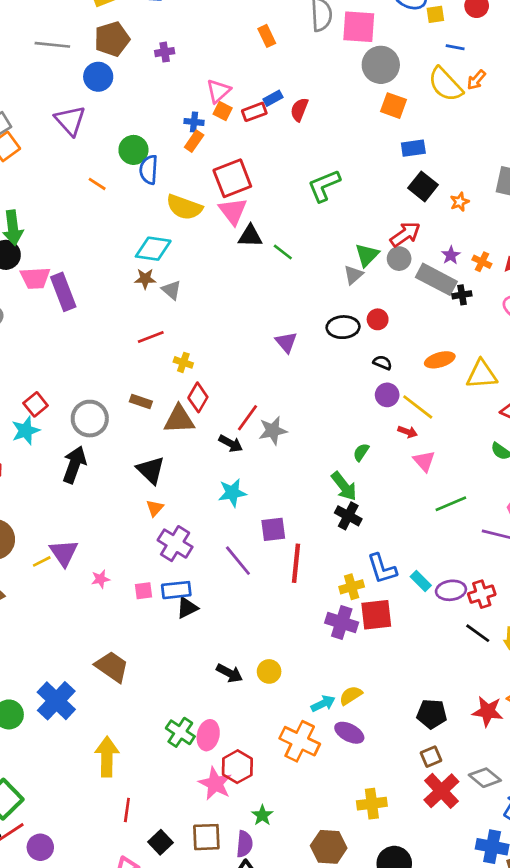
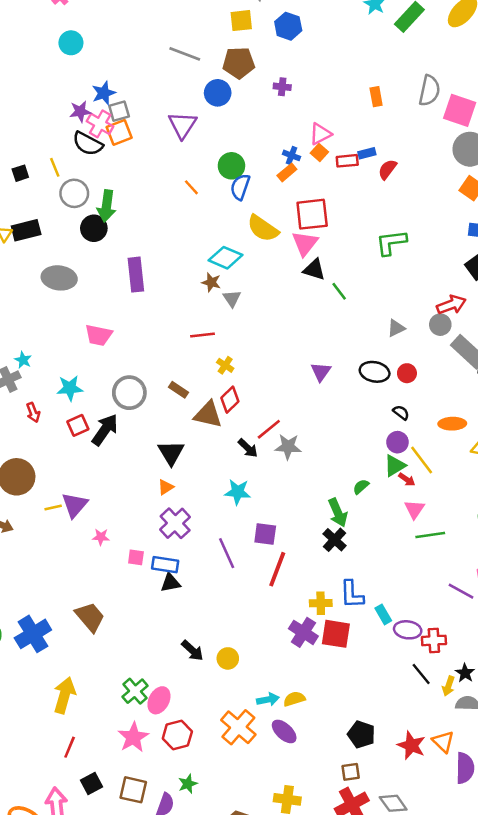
green triangle: (367, 255) -> (395, 466), moved
pink trapezoid: (35, 278) -> (99, 335), moved
red square: (36, 404) -> (78, 425), moved
green line: (451, 504) -> (430, 535), moved
pink star: (215, 784) -> (133, 737), moved

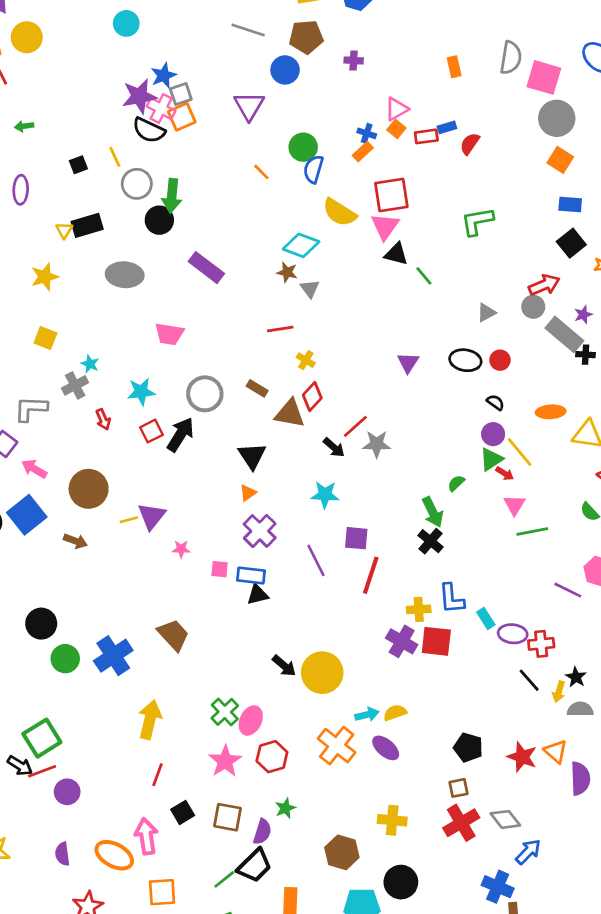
purple star: (80, 111) -> (139, 96), size x1.5
purple rectangle: (136, 275) -> (206, 268), turned -44
yellow circle: (228, 658) -> (322, 673), size x1.8

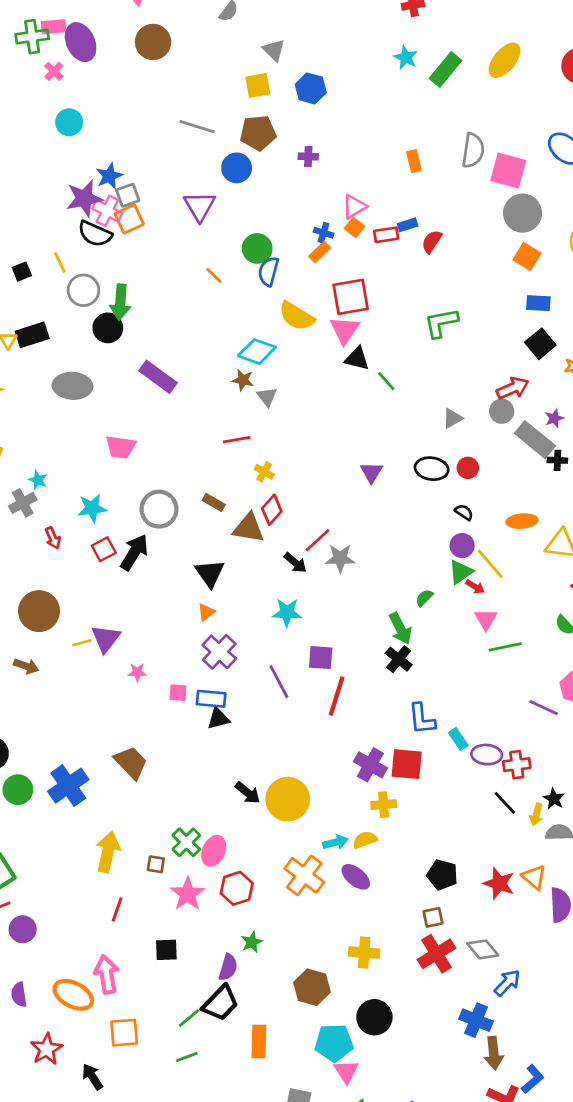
yellow cross: (419, 609) -> (384, 805), moved
black square: (183, 812) -> (166, 950), moved, turned 30
brown square: (228, 817) -> (156, 864), moved, size x0.6

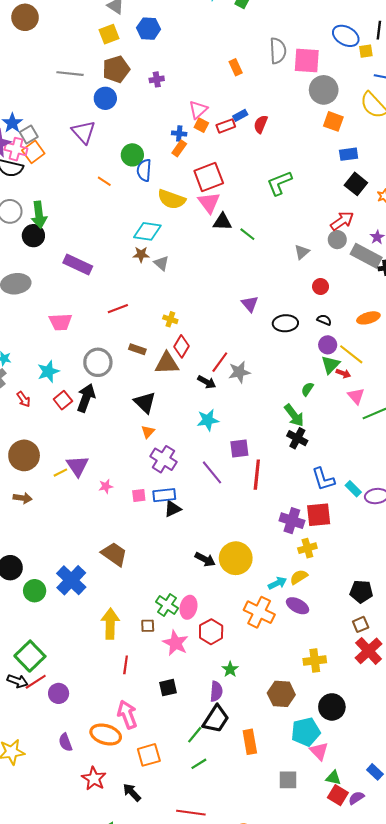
red line: (237, 440) -> (118, 309), moved
black ellipse: (432, 469) -> (285, 323), moved

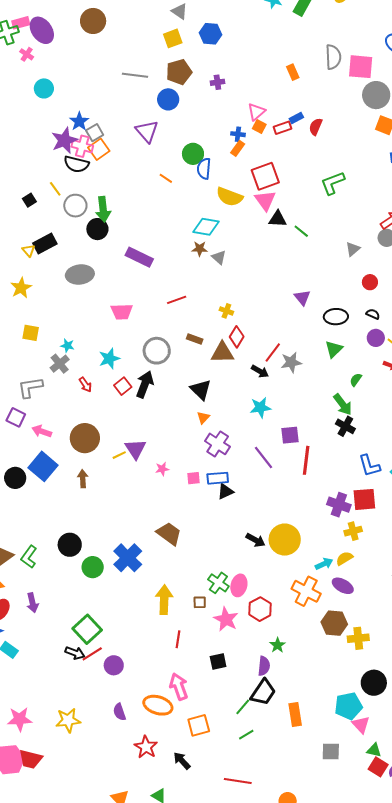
green triangle: (330, 365) -> (334, 349), moved
brown arrow: (23, 498) -> (83, 479), turned -102
brown hexagon: (281, 694) -> (334, 623), moved

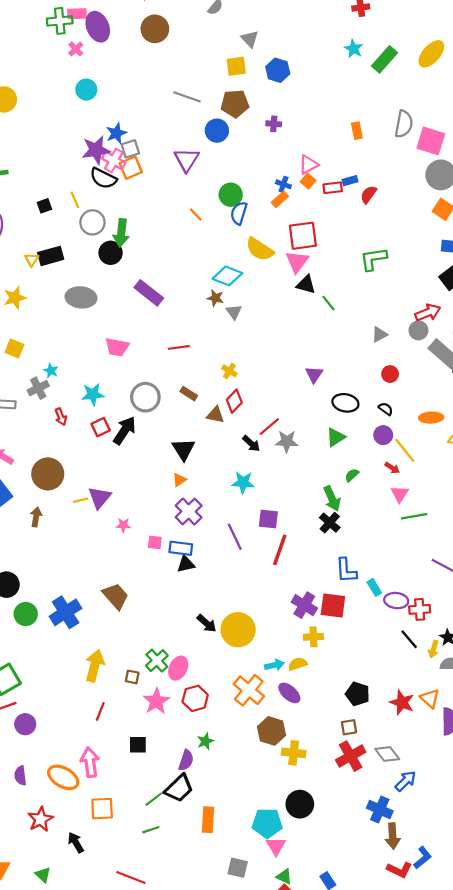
brown triangle: (222, 353) -> (215, 415), size x0.7

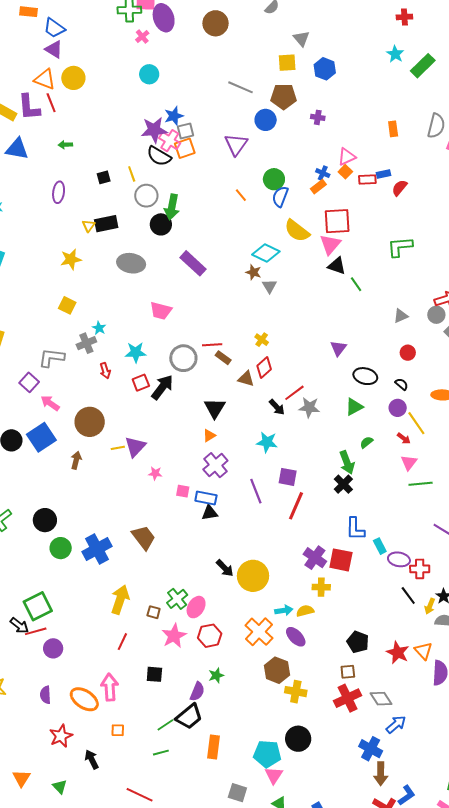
red line: (179, 347) -> (212, 345), moved
orange square: (102, 809) -> (118, 730), size x0.6

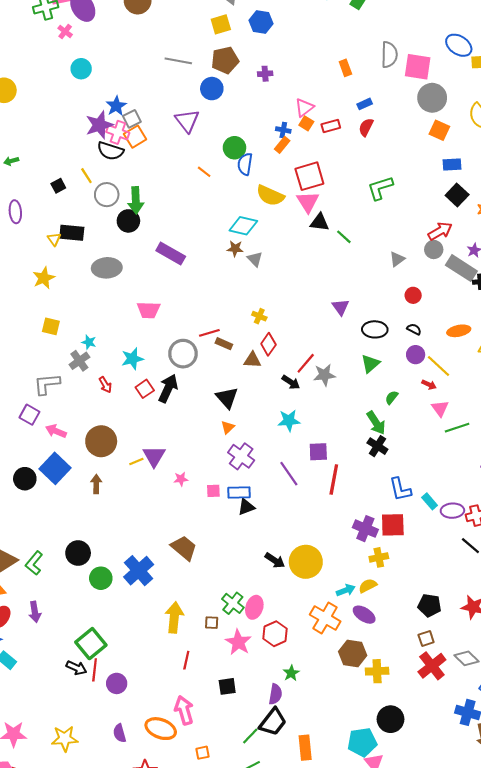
blue rectangle: (384, 174) -> (365, 104), moved
black rectangle: (106, 224) -> (72, 233), turned 30
red line: (36, 631) -> (95, 670), turned -55

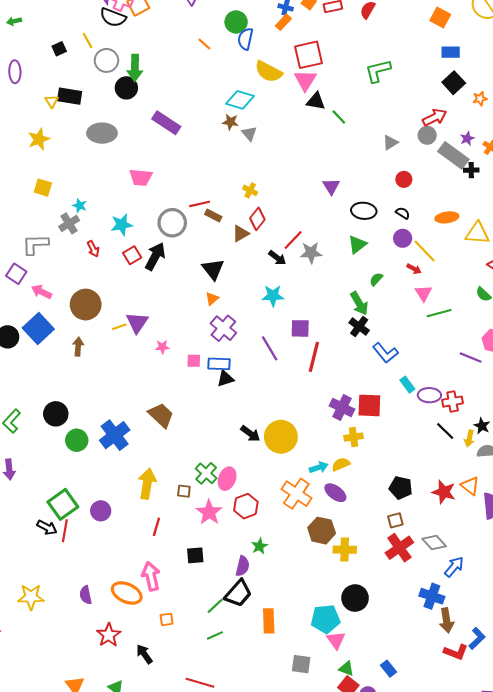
brown triangle: (252, 360) -> (241, 234), turned -36
blue L-shape: (400, 489) -> (385, 353), moved, turned -30
purple circle: (117, 683) -> (101, 511), moved

